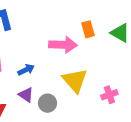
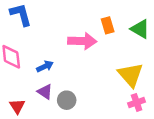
yellow triangle: (75, 80) -> (131, 75), moved
pink cross: (109, 95) -> (137, 103), moved

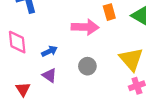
gray circle: (67, 100) -> (87, 66), moved

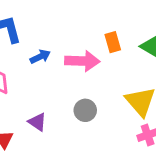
blue arrow: (49, 51) -> (40, 57), moved

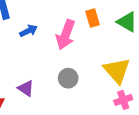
pink arrow: (82, 61) -> (66, 35), turned 108

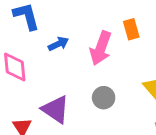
purple triangle: (26, 88) -> (56, 109), size x1.5

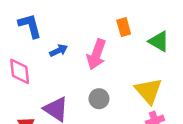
orange rectangle: (131, 29) -> (124, 27), moved

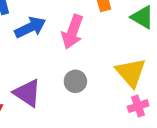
blue arrow: (59, 50) -> (30, 27), size x1.5

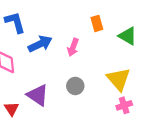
pink arrow: (72, 32) -> (73, 47), size x0.7

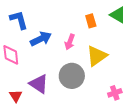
green triangle: (128, 36) -> (118, 15), moved
yellow triangle: (118, 79) -> (97, 56), moved, turned 35
gray circle: (75, 86) -> (72, 76), size x1.6

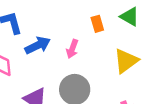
yellow triangle: (97, 56) -> (126, 61), moved

